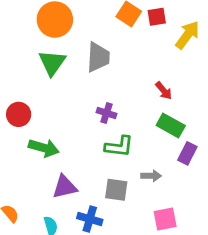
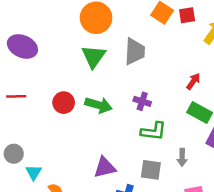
red arrow: (164, 91) -> (193, 81), turned -105
green arrow: (44, 148) -> (99, 105), moved
gray arrow: (151, 176) -> (182, 157), turned 91

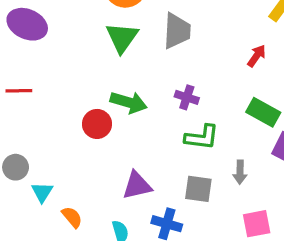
red arrow: (193, 81) -> (257, 56), moved
red circle: (64, 103) -> (97, 124), moved

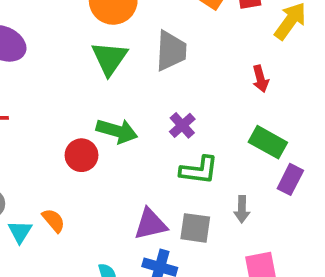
red arrow: (257, 56) -> (261, 79), turned 130
purple cross: (187, 97) -> (182, 125), turned 30
purple triangle: (137, 185) -> (150, 224), moved
orange semicircle: (72, 217) -> (54, 220), moved

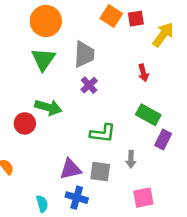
purple cross: (182, 125) -> (89, 85), moved

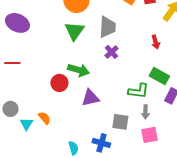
green L-shape: (103, 133) -> (138, 91), moved
purple triangle: (71, 169) -> (90, 98), moved
pink square: (143, 198) -> (149, 135), moved

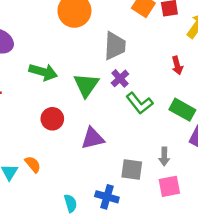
green triangle: (74, 31) -> (86, 85), moved
green arrow: (78, 70) -> (43, 72), moved
green L-shape: (138, 91) -> (139, 103), moved, turned 45

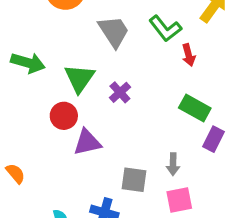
gray trapezoid: (115, 46) -> (114, 32), turned -36
purple cross: (120, 78) -> (120, 92), moved
green L-shape: (139, 103) -> (165, 28), moved
red circle: (52, 119) -> (64, 116), moved

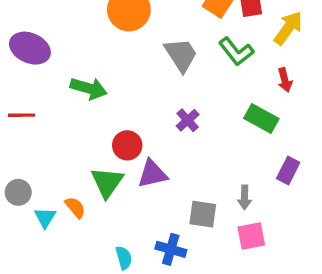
red arrow: (189, 55) -> (285, 80), moved
green triangle: (79, 78) -> (107, 182), moved
green rectangle: (195, 108) -> (261, 119), moved

